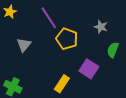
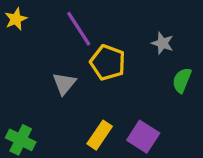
gray triangle: (24, 45) -> (64, 83), moved
purple square: (89, 69) -> (143, 137), moved

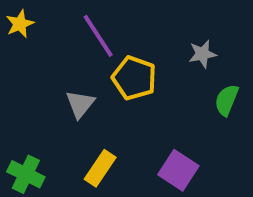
gray star: (163, 43) -> (202, 54), turned -30
yellow rectangle: (100, 135) -> (100, 168), moved

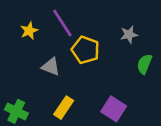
yellow star: (20, 24) -> (29, 31), moved
gray triangle: (80, 104) -> (51, 67), turned -48

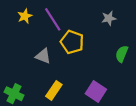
yellow star: (29, 31) -> (25, 16), moved
gray star: (129, 35) -> (109, 18), moved

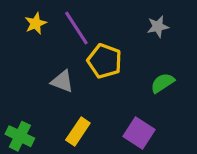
green semicircle: (122, 54) -> (163, 83), moved, turned 35

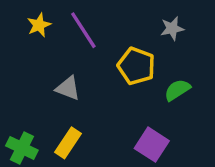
yellow pentagon: (105, 61) -> (136, 66), moved
yellow rectangle: (78, 132) -> (68, 143), moved

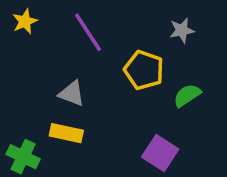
yellow star: (39, 25) -> (25, 21), moved
yellow rectangle: (68, 143) -> (66, 133), moved, turned 68

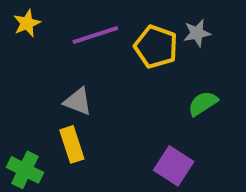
purple line: (88, 32) -> (95, 35), turned -75
yellow pentagon: (144, 70) -> (156, 47), moved
yellow rectangle: (66, 133) -> (72, 144), turned 60

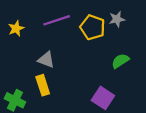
yellow star: (27, 23) -> (16, 28), moved

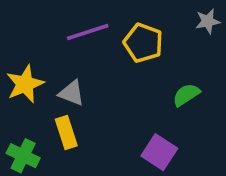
gray star: (117, 19) -> (208, 21), moved
yellow star: (16, 28) -> (25, 84), moved, size x1.5

